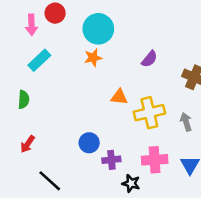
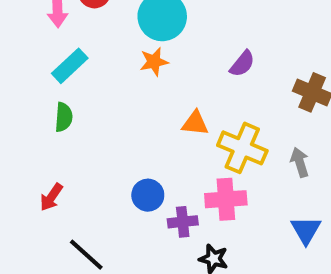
green semicircle: (24, 100) -> (64, 117), moved
yellow cross: (149, 113) -> (242, 148), turned 36
pink cross: (155, 160) -> (226, 199), moved

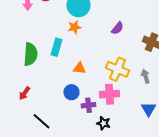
cyan rectangle: (70, 66) -> (56, 47), moved, turned -30
green semicircle: (64, 117) -> (30, 54), size x1.6
orange triangle: (195, 123) -> (80, 68), moved

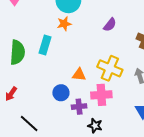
orange triangle: (80, 68) -> (79, 75), moved

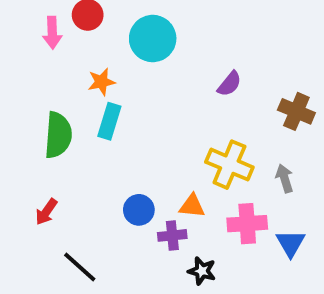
orange star: (64, 24) -> (101, 82), moved
orange triangle: (79, 75) -> (192, 206), moved
pink cross: (101, 95) -> (247, 224), moved

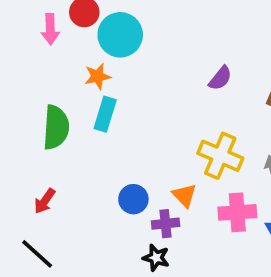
cyan circle: (153, 39) -> (120, 35), moved
orange triangle: (192, 206) -> (184, 195), turned 40
black line: (80, 267) -> (37, 254), moved
black star: (202, 271) -> (156, 258), moved

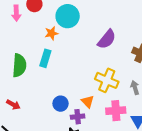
cyan circle: (120, 35) -> (68, 16), moved
orange star: (98, 76) -> (51, 33), moved
purple semicircle: (220, 78) -> (107, 39), size x1.5
red arrow: (45, 201) -> (13, 105), turned -96

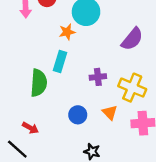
green semicircle: (19, 65) -> (39, 83), moved
red arrow: (13, 105) -> (30, 128), moved
purple cross: (78, 117) -> (98, 77), moved

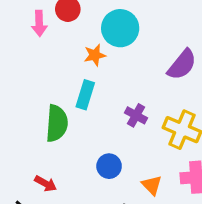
purple cross: (98, 77) -> (136, 115), turned 35
orange triangle: (110, 112) -> (152, 185), moved

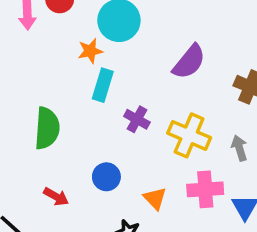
cyan rectangle: (85, 95) -> (103, 85), moved
red arrow: (46, 184) -> (56, 197), moved

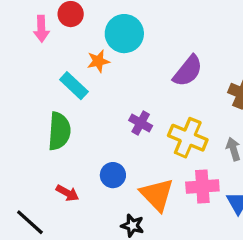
cyan rectangle: (103, 85) -> (74, 86), moved, turned -64
orange triangle: (155, 198) -> (157, 195), size x1.6

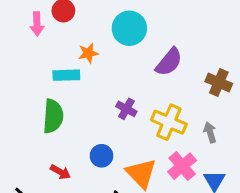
cyan circle: (124, 34) -> (129, 28), moved
cyan rectangle: (74, 86) -> (66, 75), turned -45
pink cross: (202, 186) -> (182, 166), turned -36

